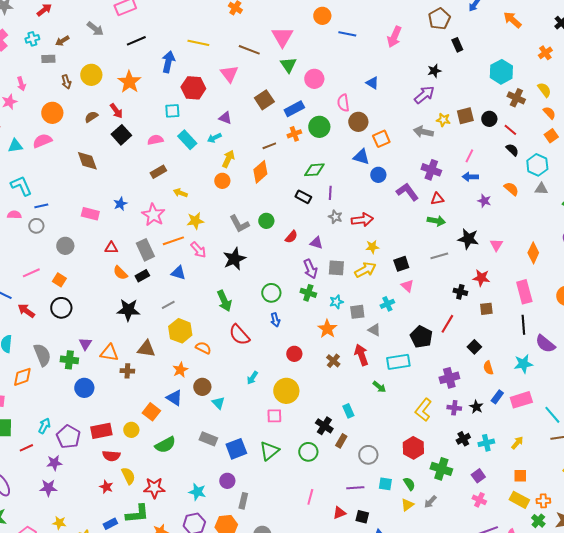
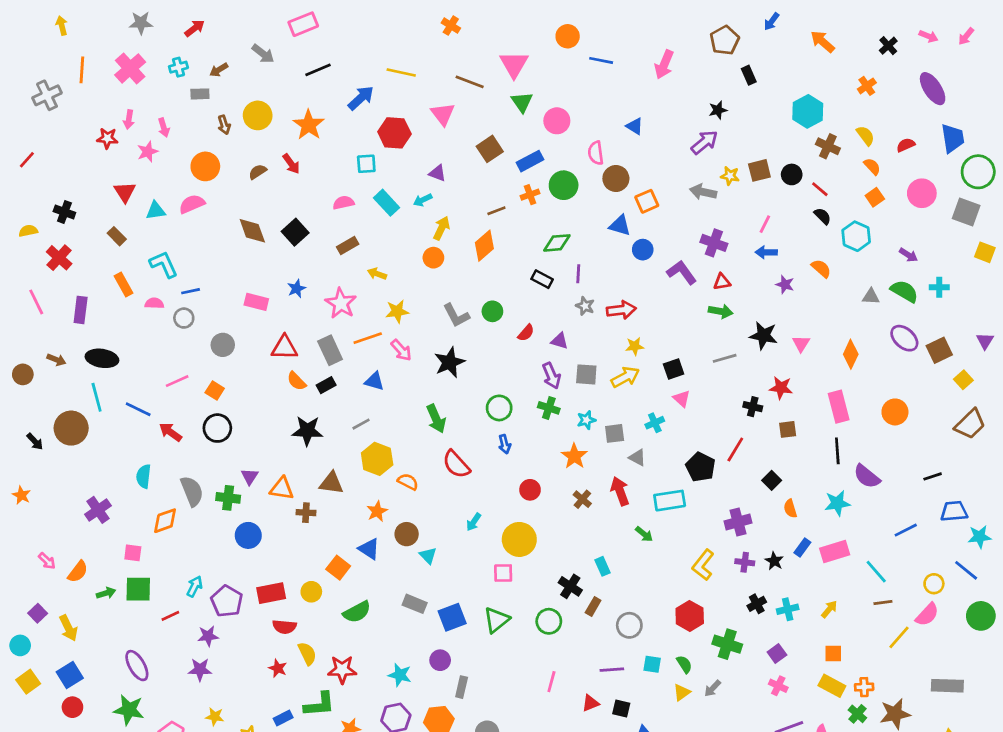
blue arrow: (168, 62) -> (361, 98), turned 35
black square: (121, 135) -> (295, 232), moved
gray triangle: (541, 189) -> (871, 297), moved
red triangle: (111, 248) -> (284, 348), size x1.5

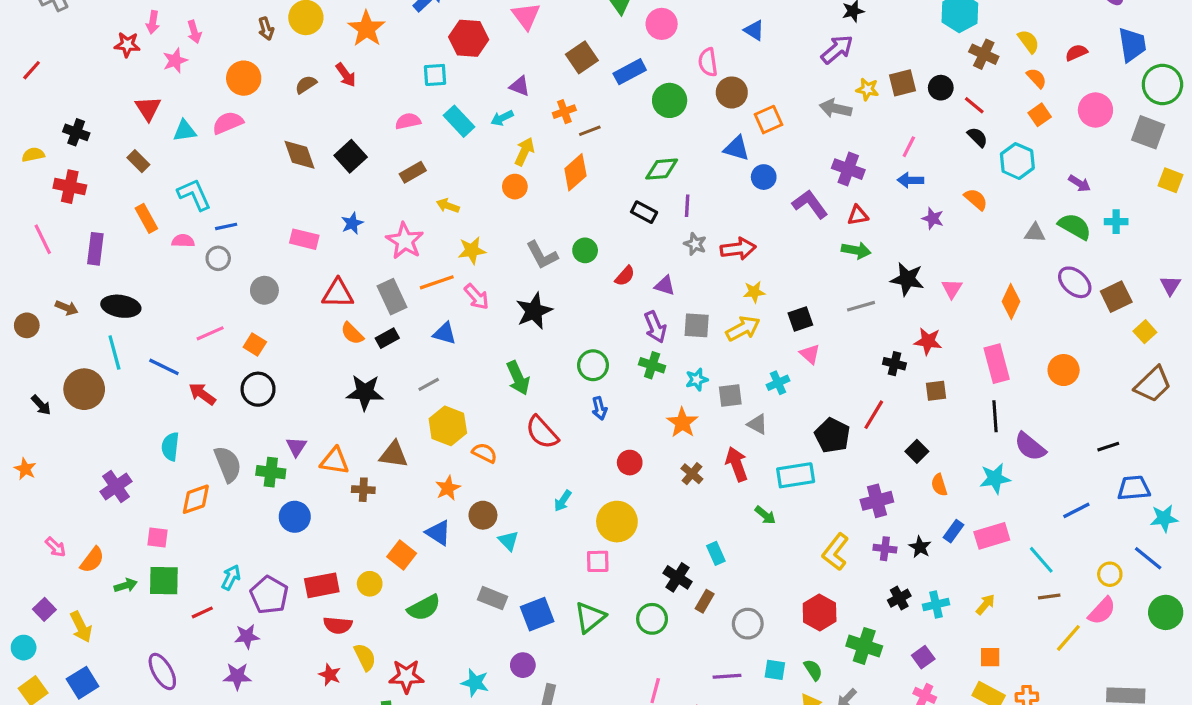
orange cross: (530, 195) -> (564, 112), moved
red cross: (59, 258) -> (70, 187), turned -30

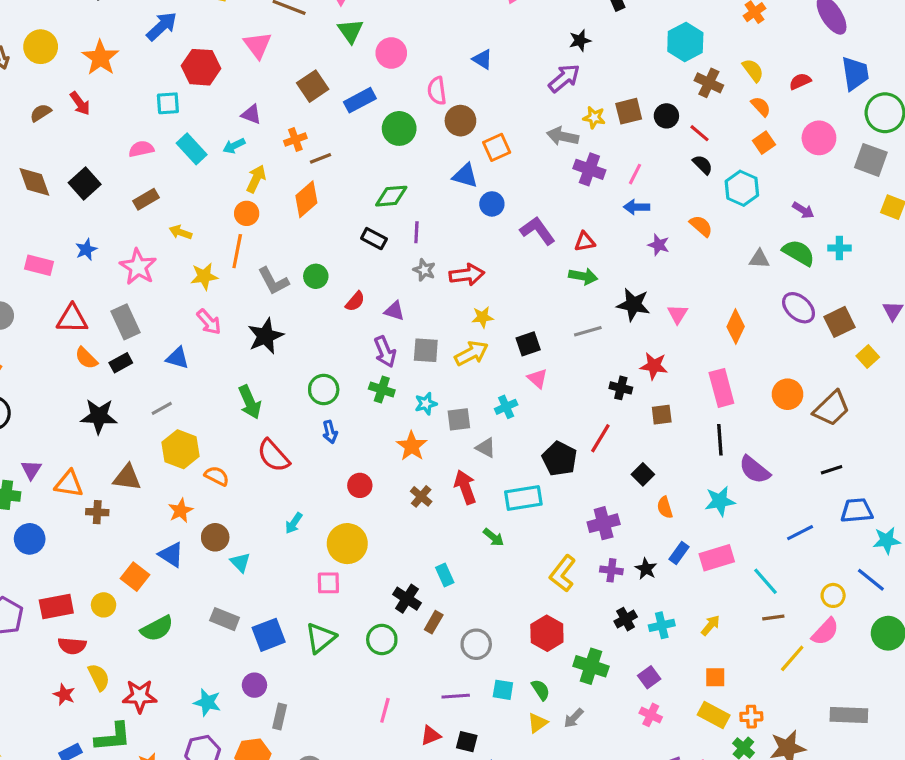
purple cross: (848, 169) -> (589, 169), moved
orange line: (437, 282) -> (237, 251), moved, turned -60
brown trapezoid: (1153, 384) -> (832, 408), moved

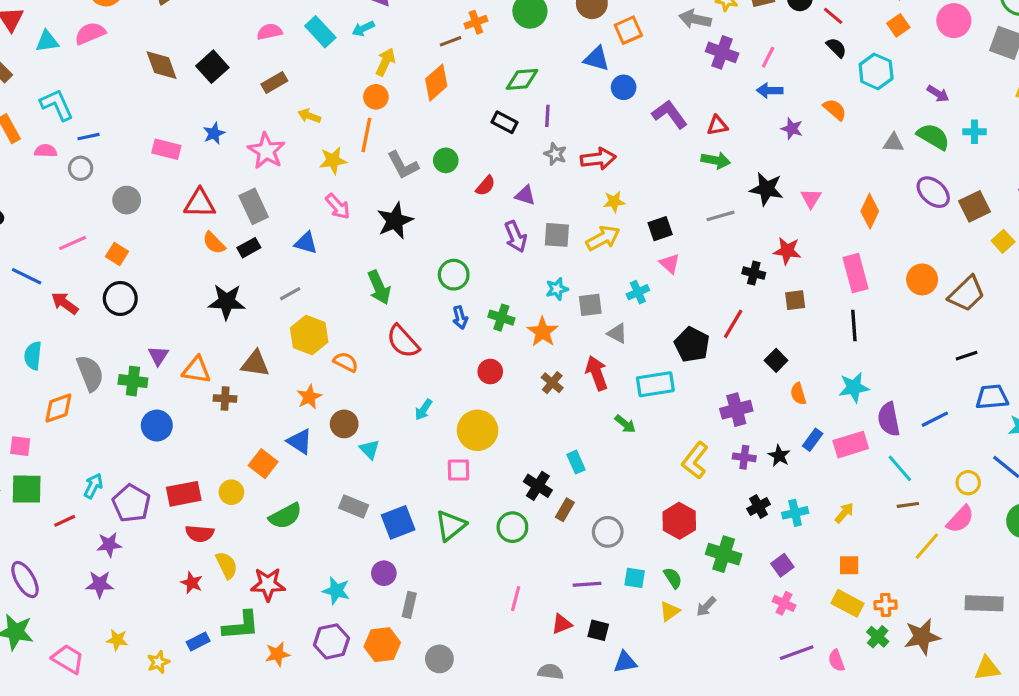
orange cross: (295, 139) -> (476, 22), moved
green cross: (382, 389) -> (501, 318), moved
purple semicircle: (754, 470) -> (889, 419), moved, turned 40

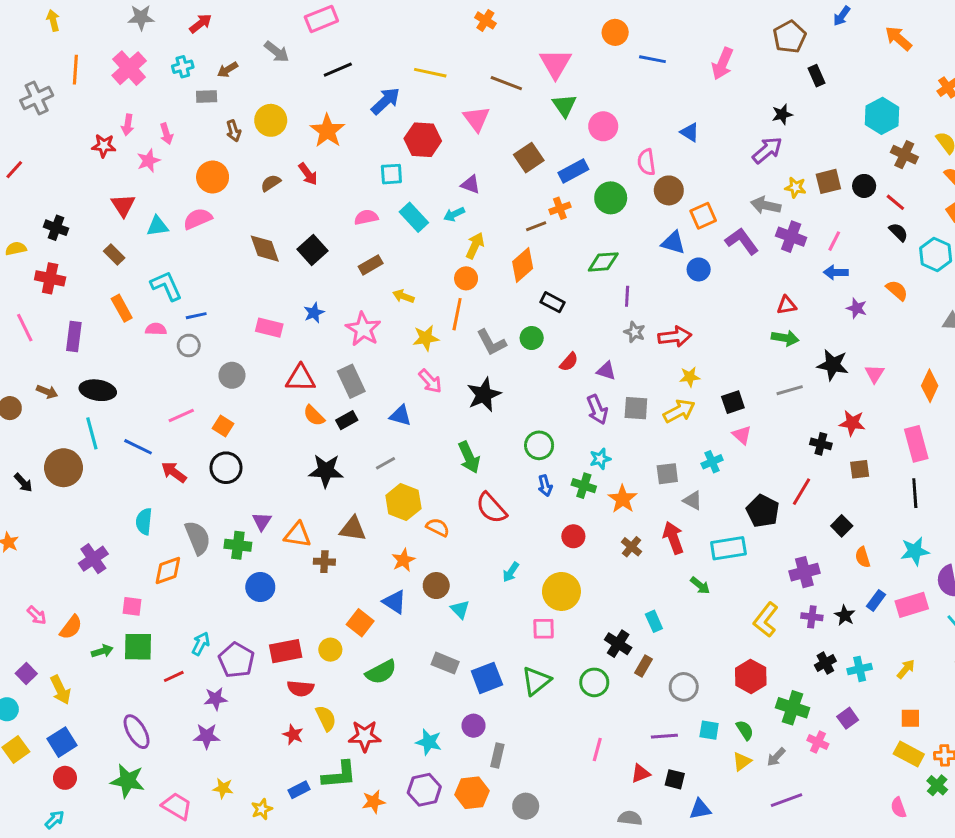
purple L-shape: (670, 114) -> (742, 241), moved
black rectangle: (505, 122) -> (553, 302), moved
cyan star: (557, 289) -> (600, 459), moved
pink cross: (784, 603) -> (818, 742), moved
purple line: (797, 653) -> (787, 800), moved

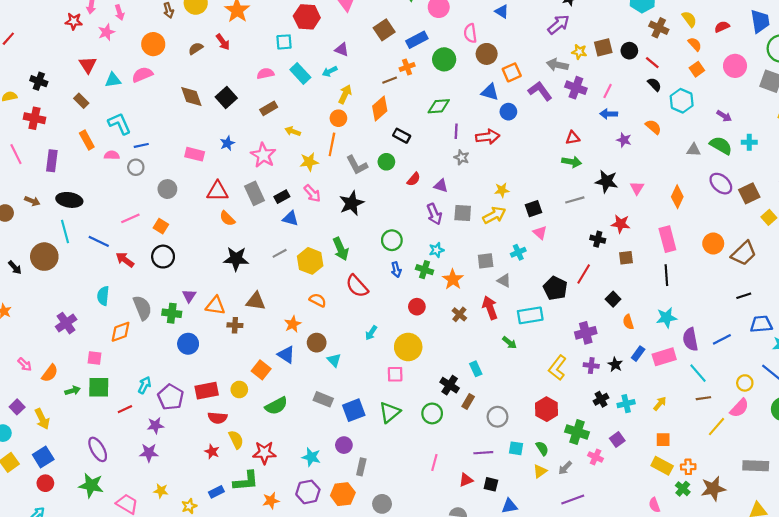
red arrow: (675, 337) -> (488, 137), moved
black rectangle: (347, 420) -> (282, 197), moved
yellow hexagon: (403, 502) -> (310, 261), moved

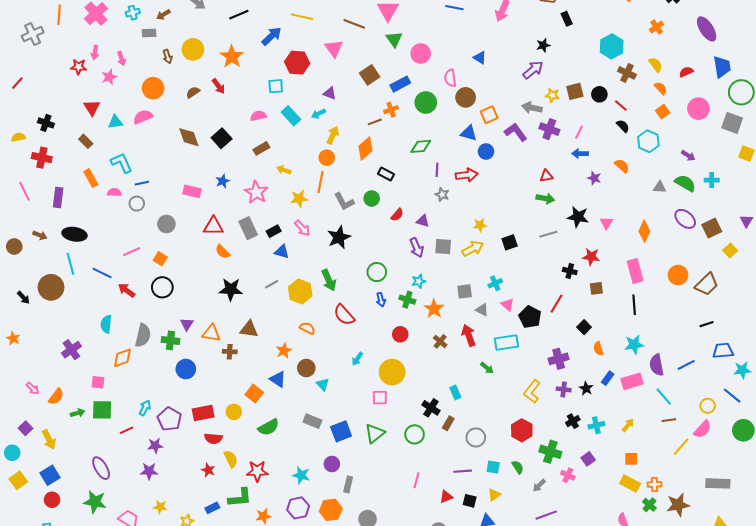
pink triangle: (540, 233) -> (507, 305), moved
gray semicircle: (142, 308) -> (143, 335), turned 35
yellow triangle: (540, 471) -> (494, 495), moved

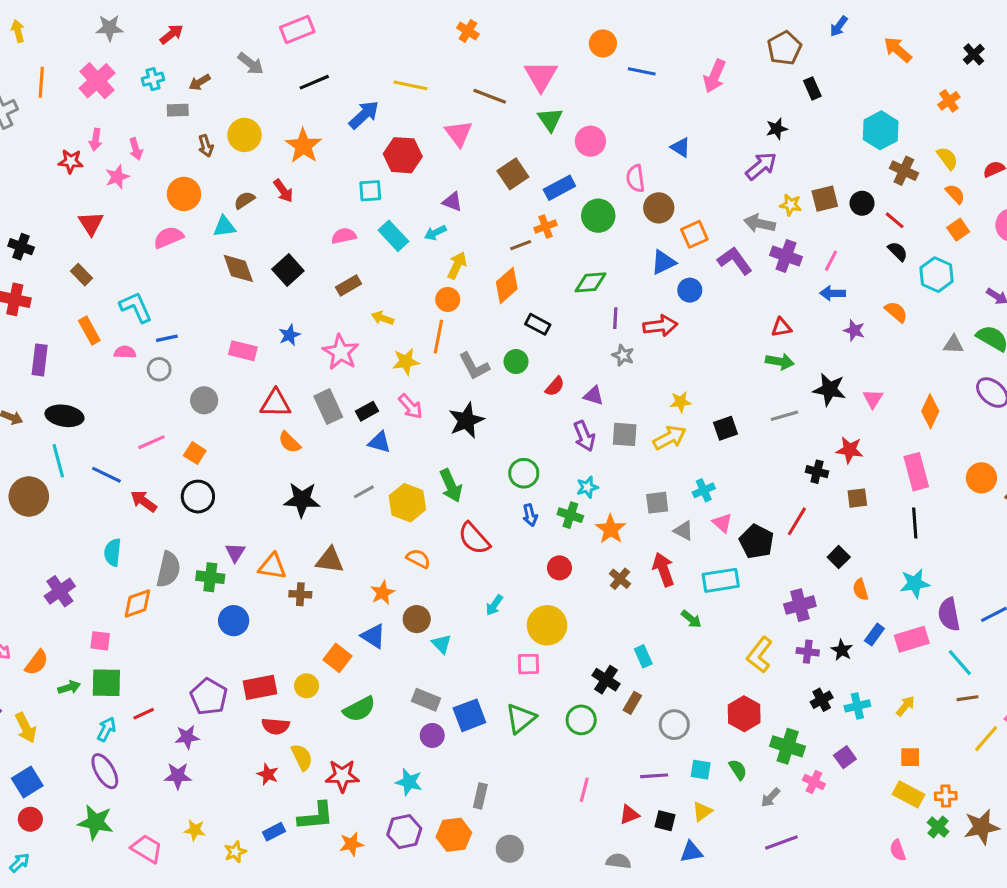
cyan triangle: (115, 122) -> (224, 227), moved
blue triangle: (469, 133) -> (663, 262), turned -42
cyan arrow: (145, 408) -> (106, 729), moved
purple circle: (332, 464) -> (432, 735), moved

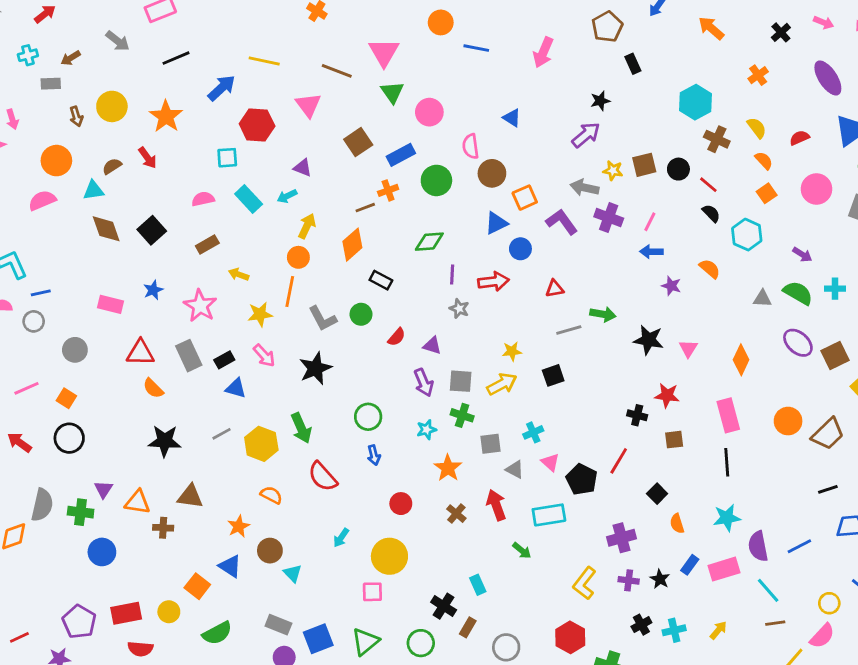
red triangle: (781, 327) -> (555, 289), moved
gray line: (784, 416) -> (569, 330), moved
green cross: (570, 515) -> (462, 415), moved

